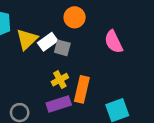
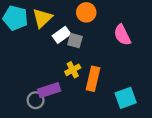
yellow triangle: (27, 39) -> (42, 18), moved
purple rectangle: (59, 104) -> (49, 90), moved

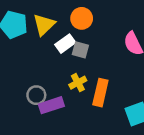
orange circle: (86, 12) -> (82, 18), moved
gray circle: (36, 100) -> (36, 95), moved

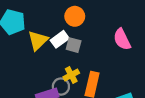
yellow triangle: (44, 25) -> (38, 40), moved
gray circle: (36, 95) -> (61, 87), moved

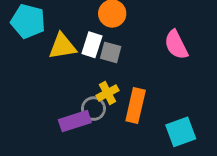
white rectangle: (60, 39) -> (92, 45), turned -36
yellow triangle: (38, 40) -> (62, 46), turned 35

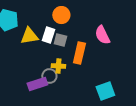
yellow cross: (108, 93) -> (58, 66), turned 32
orange rectangle: (136, 105) -> (79, 53), moved

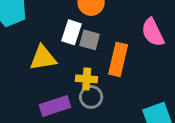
yellow triangle: (29, 36) -> (43, 58), moved
gray circle: (49, 76) -> (91, 97), moved

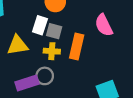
yellow cross: (87, 79) -> (52, 51), moved
gray circle: (91, 97) -> (45, 76), moved

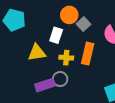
gray square: (54, 31) -> (84, 24), moved, turned 32

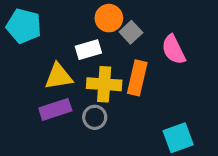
white rectangle: (56, 35) -> (88, 50), turned 56
yellow cross: (66, 58) -> (104, 84), size x1.5
purple rectangle: (45, 85) -> (55, 109), moved

